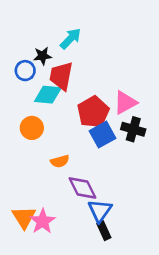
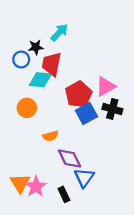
black rectangle: (104, 231) -> (64, 194), moved

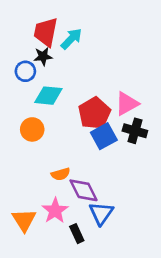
red trapezoid: (52, 64) -> (46, 32), moved
orange semicircle: (50, 136) -> (61, 174), moved
pink star: (36, 187) -> (55, 211), moved

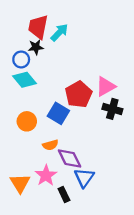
cyan diamond: (48, 96) -> (25, 80), moved, turned 45
orange circle: (32, 129) -> (27, 121), moved
blue square: (104, 136) -> (58, 113), moved, turned -30

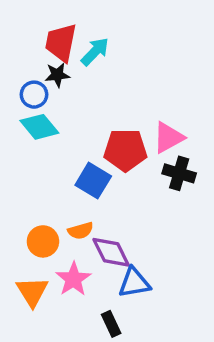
red pentagon: (79, 94) -> (125, 150), turned 30
orange circle: (27, 121) -> (43, 241), moved
blue triangle: (84, 178) -> (134, 283), turned 45
black rectangle: (64, 195) -> (111, 324), moved

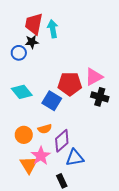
cyan arrow: (95, 52) -> (53, 29), turned -54
cyan diamond: (39, 127) -> (22, 92), moved
purple diamond: (111, 252) -> (62, 141), turned 75
orange triangle: (32, 292) -> (29, 165), moved

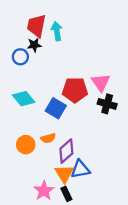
pink triangle: (94, 77) -> (101, 82), turned -36
pink star: (41, 156) -> (44, 191), moved
orange triangle: (29, 165) -> (64, 174), moved

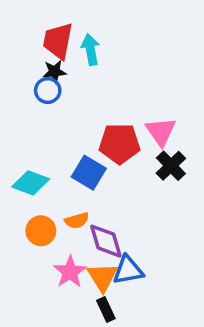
blue circle: (20, 57) -> (48, 90), moved
cyan diamond: (24, 99) -> (31, 183), moved, turned -30
black cross: (107, 104) -> (171, 166), turned 30
purple diamond: (66, 151) -> (106, 241), turned -65
pink star: (44, 191) -> (70, 272), moved

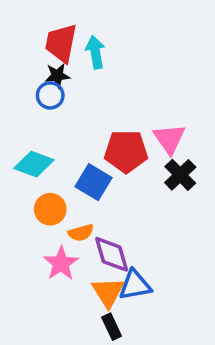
cyan diamond: (31, 183) -> (34, 164), moved
orange circle: (41, 231) -> (50, 209), moved
pink star: (70, 272) -> (61, 263), moved

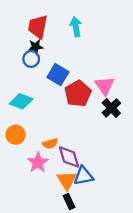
cyan arrow: (95, 52) -> (76, 27), moved
red pentagon: (126, 151) -> (78, 93), turned -30
blue square: (94, 182) -> (58, 75), moved
orange circle: (50, 209) -> (16, 135), moved

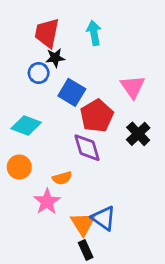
black star: (36, 47) -> (55, 58), moved
pink triangle: (105, 86) -> (133, 87), moved
purple diamond: (69, 157) -> (87, 148), moved
blue triangle: (83, 176) -> (104, 218), turned 45

